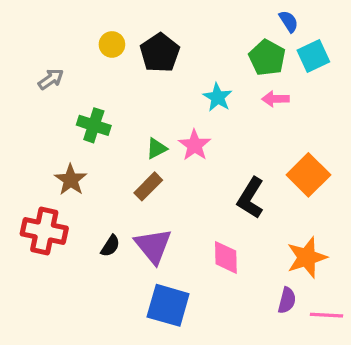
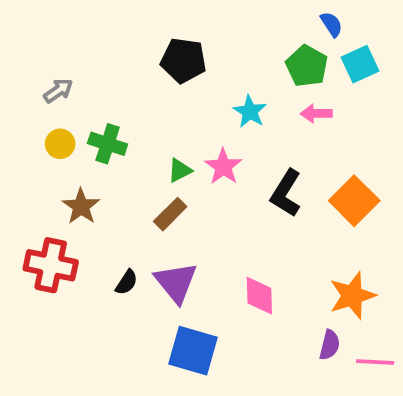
yellow circle: (112, 44) -> (60, 144), moved
black pentagon: (160, 53) -> (183, 60), turned -30
black L-shape: (251, 198) -> (286, 193), moved

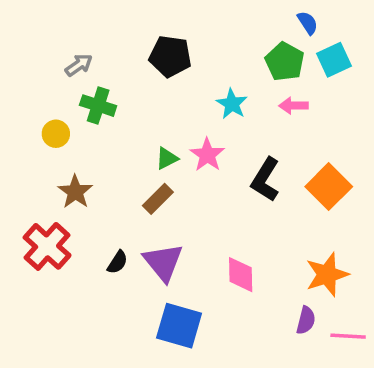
gray arrow: (58, 91) -> (79, 65), moved
green cross: (108, 144) -> (98, 106), moved
red cross: (51, 265) -> (47, 246), turned 30

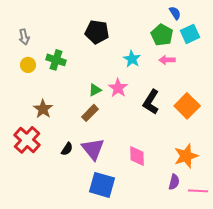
gray arrow: (79, 65) -> (24, 37), moved, turned 112
yellow circle: (56, 134) -> (28, 65), moved

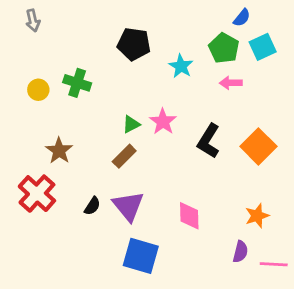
blue semicircle: (175, 13) -> (242, 18), turned 72
gray arrow: (24, 37) -> (33, 21), moved
cyan star: (132, 59) -> (181, 66), moved
orange star: (186, 156) -> (257, 216), size x0.7

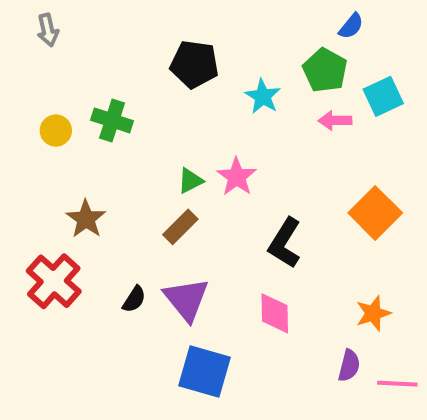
cyan square: (263, 47) -> (383, 96), moved
black L-shape: (209, 141) -> (285, 243), moved

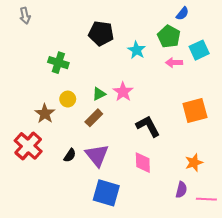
yellow circle: (56, 131) -> (68, 99), moved
orange square: (375, 213) -> (195, 111), turned 30
black L-shape: (285, 243) -> (148, 126), turned 120

